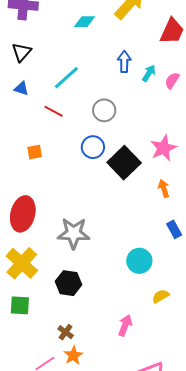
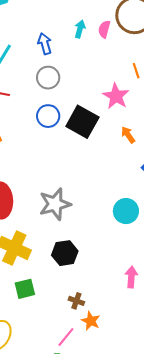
blue arrow: (124, 62) -> (45, 44), moved

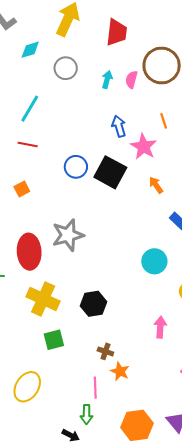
blue arrow: (45, 44) -> (119, 126), moved
gray circle: (48, 78) -> (66, 68), moved
gray star: (55, 204) -> (68, 235), moved
pink line: (66, 337) -> (95, 388), turned -40

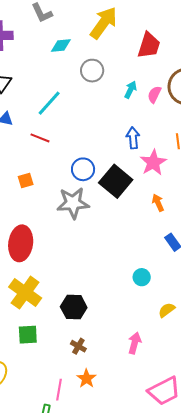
gray star: (68, 235) -> (73, 203), moved
cyan circle: (154, 261) -> (142, 277), size x0.7
brown cross: (105, 351) -> (78, 346), moved

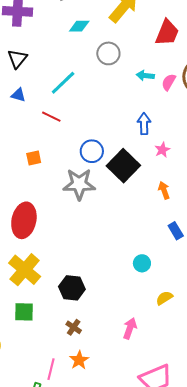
cyan arrow: (131, 90) -> (145, 76), turned -114
pink star: (153, 162) -> (162, 150), size x0.6

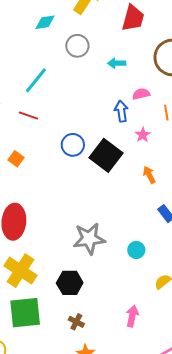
pink semicircle: (169, 82) -> (141, 94), moved, turned 54
orange square: (34, 158) -> (16, 159), turned -35
gray star: (79, 184) -> (89, 239), moved
green square: (24, 312) -> (25, 313), size x1.6

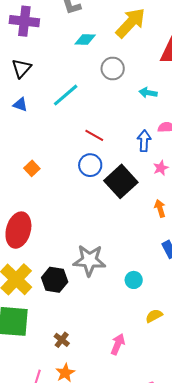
red line: (28, 115) -> (94, 135), moved
black hexagon: (70, 283) -> (55, 280), moved

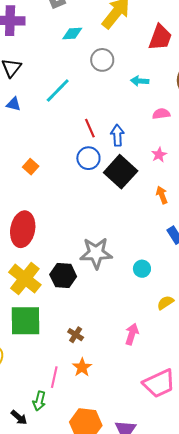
red line: (94, 135) -> (90, 128), turned 42
blue arrow: (144, 141) -> (117, 135), moved

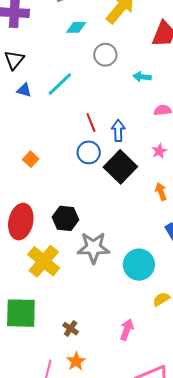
blue triangle: (14, 104) -> (24, 90), moved
cyan circle: (142, 269) -> (139, 265), size x1.8
black hexagon: (63, 276) -> (65, 218), moved
yellow cross: (25, 279) -> (44, 261), moved

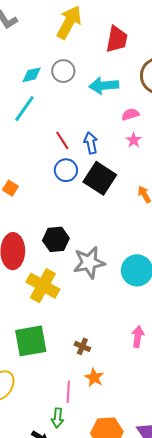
cyan diamond: (76, 27) -> (32, 75), moved
cyan arrow: (142, 77) -> (104, 86), size x1.6
pink star: (159, 151) -> (134, 140), moved

